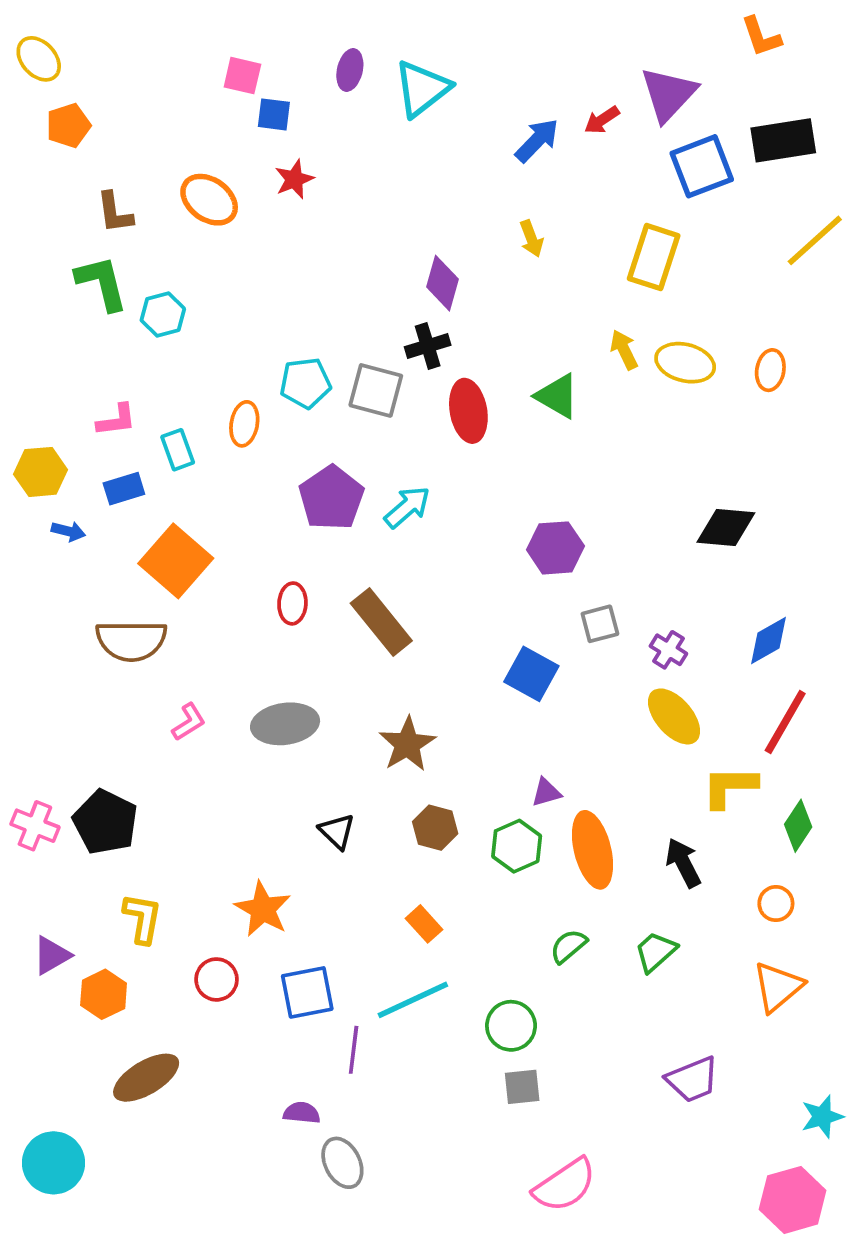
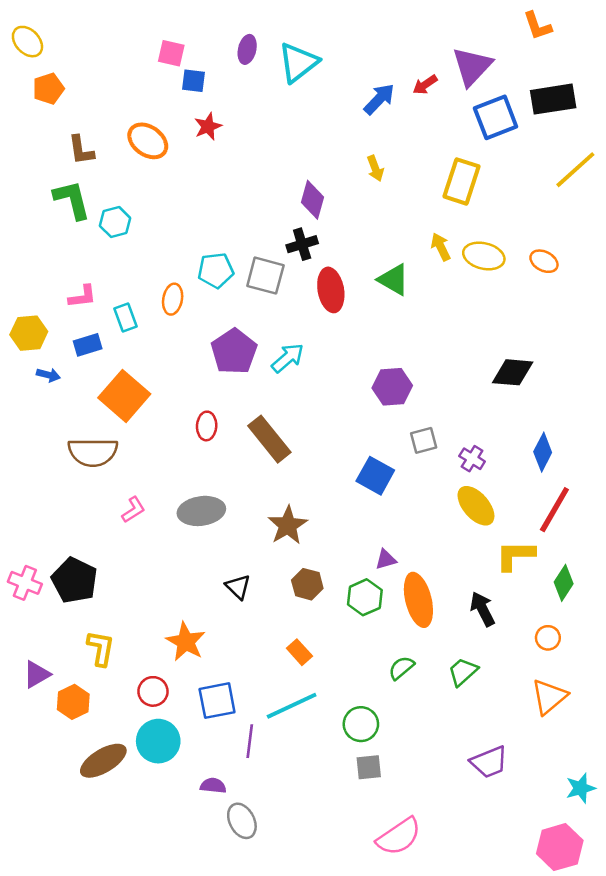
orange ellipse: (770, 370) -> (544, 261), turned -72
blue diamond: (768, 641) -> (543, 452), turned -33
cyan circle: (54, 1163) -> (158, 741), moved

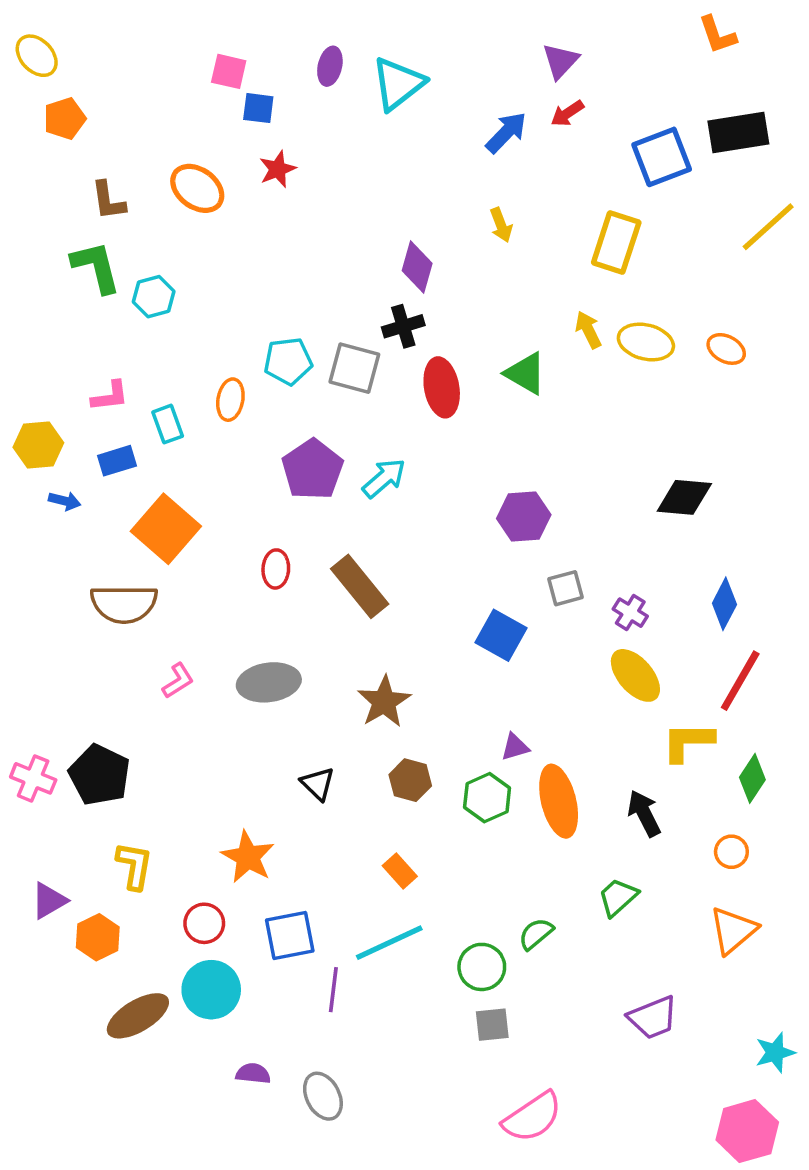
purple triangle: (472, 66) -> (560, 61), moved, size x0.7
green semicircle: (401, 668) -> (536, 934), moved
purple semicircle: (213, 786) -> (253, 1073), moved

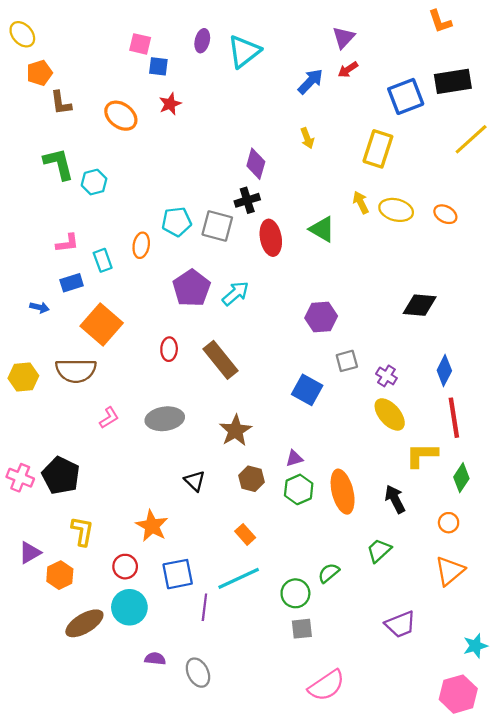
brown L-shape: (108, 201) -> (61, 103), moved
yellow hexagon: (38, 445) -> (23, 377), moved
red line: (740, 681) -> (454, 418), turned -39
purple triangle: (515, 747) -> (294, 458), moved

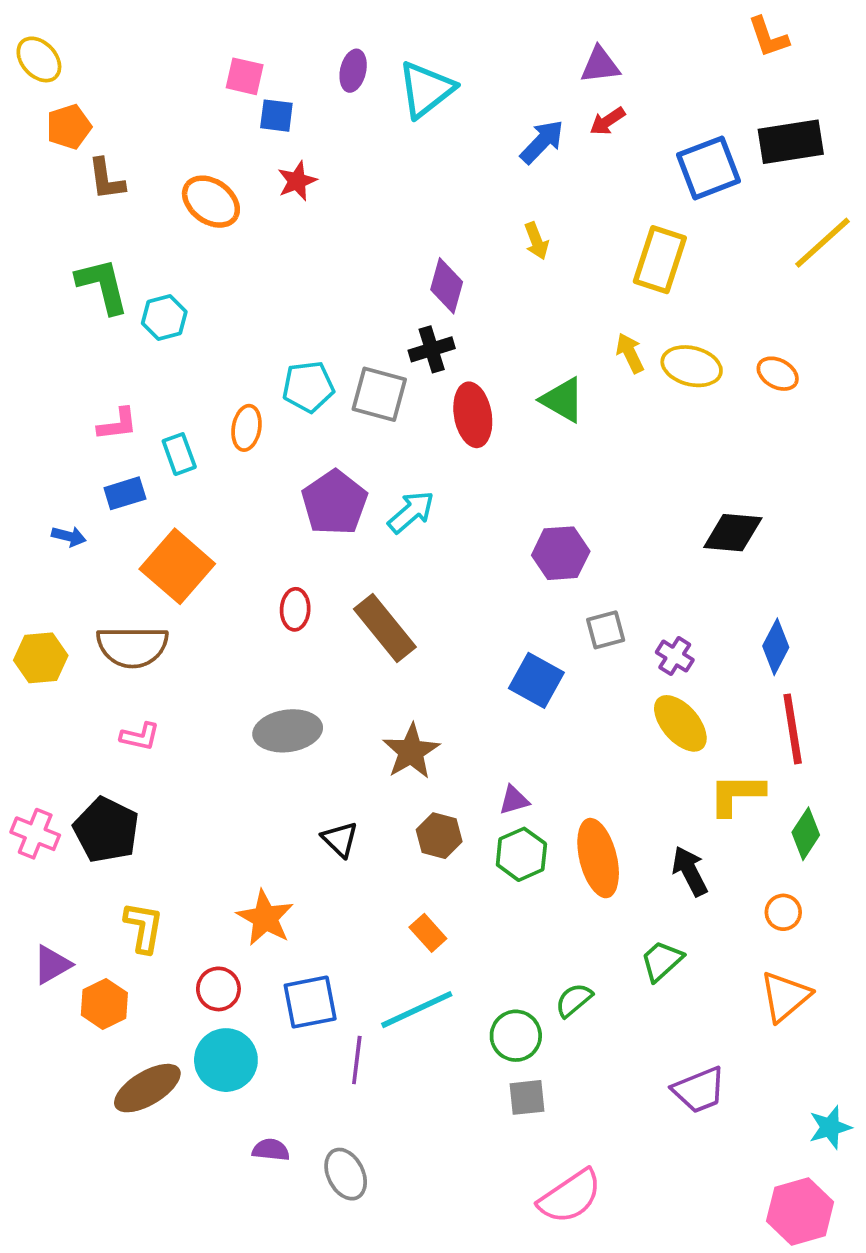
purple triangle: (344, 37) -> (600, 65), turned 40
pink L-shape: (109, 418) -> (140, 736), moved, turned 45

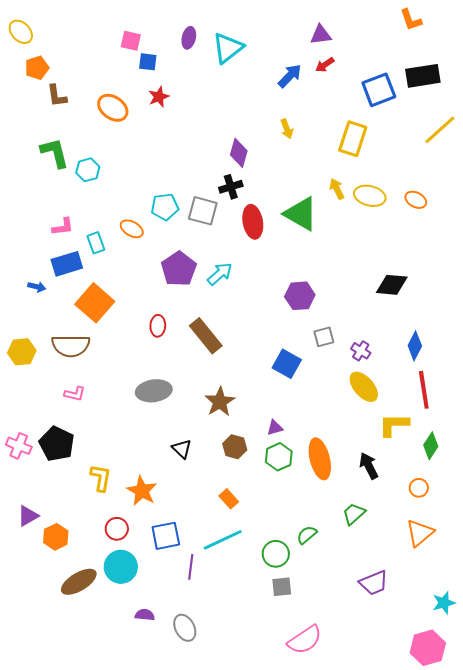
green triangle: (563, 400) -> (301, 214), size x1.4
orange ellipse: (247, 428) -> (132, 229), turned -70
blue rectangle: (125, 493) -> (67, 264), size x1.4
yellow L-shape: (144, 927) -> (101, 478), moved

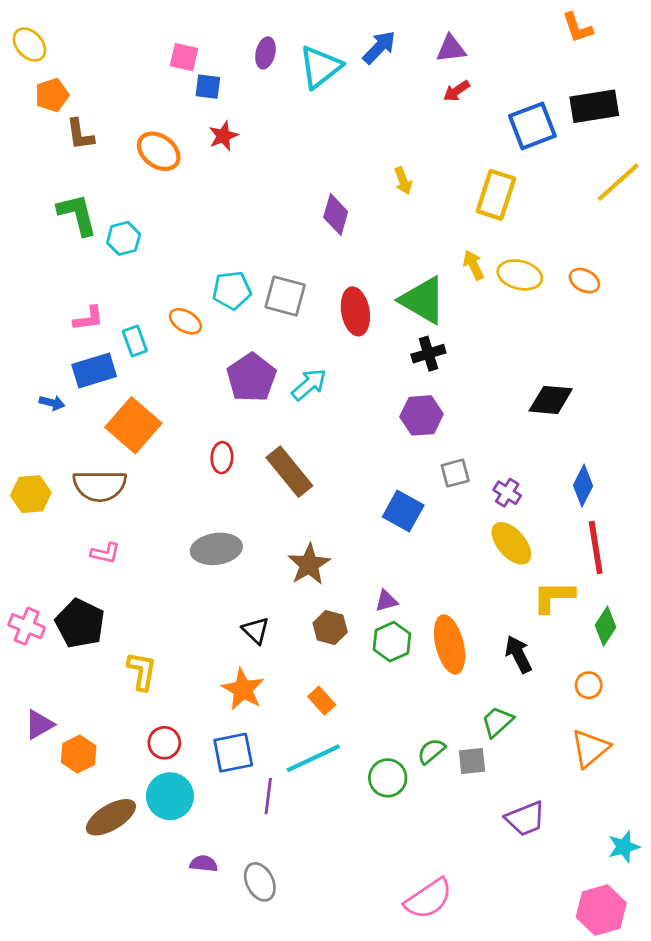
blue arrow: (290, 76) -> (379, 47), moved
black cross: (231, 187) -> (428, 354), moved
orange star: (142, 491) -> (243, 689), moved
gray square: (282, 587) -> (472, 761), moved

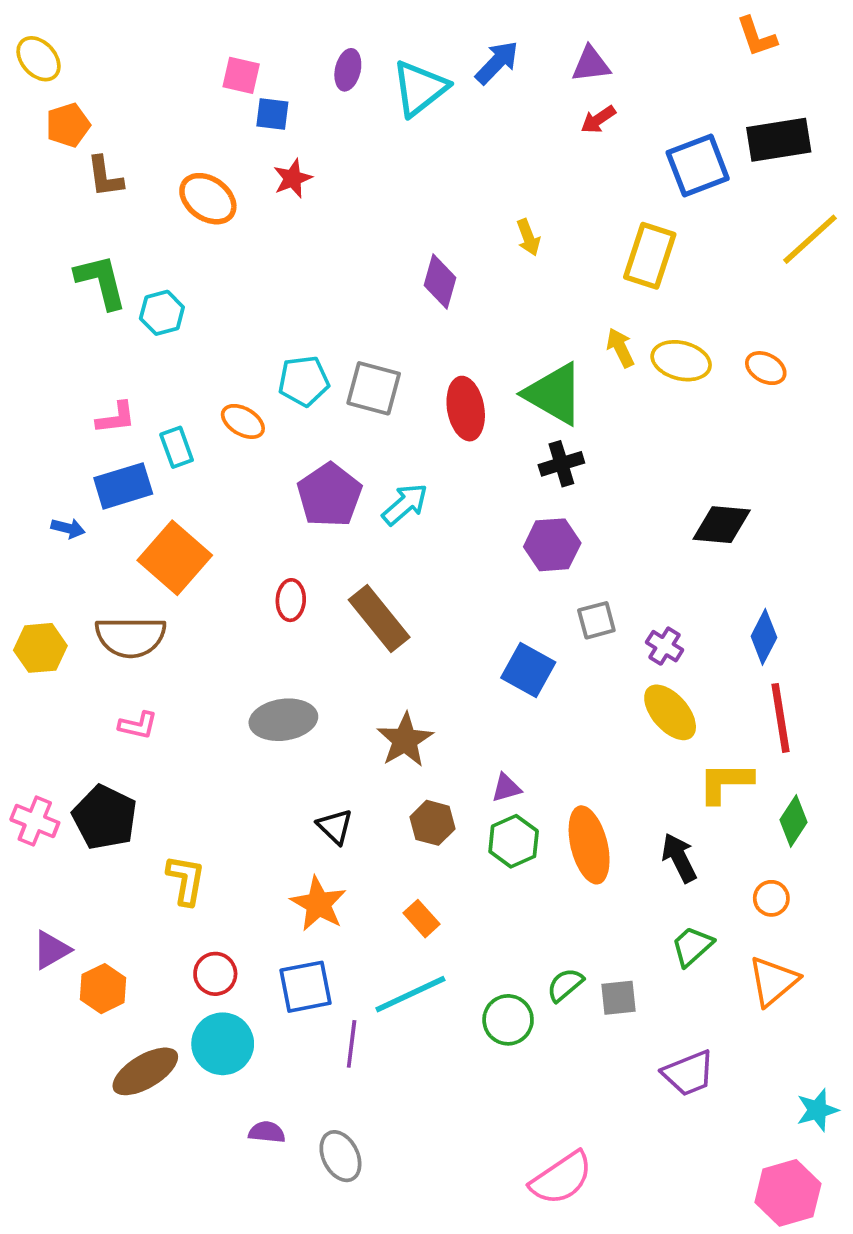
green trapezoid: (497, 722) -> (692, 946), moved

